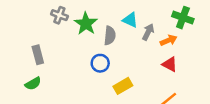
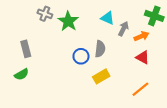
gray semicircle: (110, 36) -> (100, 49), moved

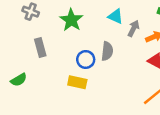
gray cross: (45, 14) -> (31, 12), moved
gray rectangle: (26, 49) -> (40, 48), moved
yellow rectangle: (101, 76) -> (77, 82), moved, turned 42

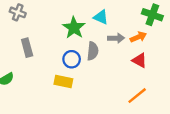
green star: (71, 20) -> (74, 28), moved
gray arrow: (134, 28) -> (116, 38), moved, turned 63

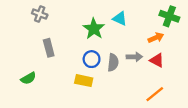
gray arrow: (116, 38) -> (134, 57), moved
gray semicircle: (93, 51) -> (113, 62), moved

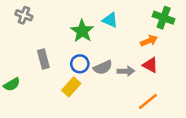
gray rectangle: (49, 48) -> (43, 59), moved
gray arrow: (134, 57) -> (126, 71), moved
gray semicircle: (113, 62) -> (103, 67), turned 60
yellow rectangle: (84, 81) -> (71, 87), turned -60

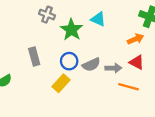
gray cross: (24, 15) -> (47, 15), moved
orange line: (148, 101) -> (129, 87), moved, turned 54

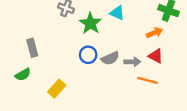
gray rectangle: (34, 56) -> (32, 48), moved
yellow rectangle: (61, 83) -> (57, 89), moved

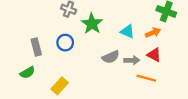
cyan triangle: (117, 13) -> (127, 31), moved
blue circle: (88, 55) -> (65, 43), moved

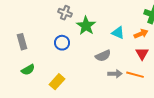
gray rectangle: (36, 47) -> (22, 42), moved
red triangle: (154, 55) -> (142, 54), turned 32
gray arrow: (132, 60) -> (115, 74), moved

